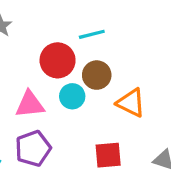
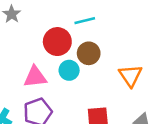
orange triangle: (131, 103) -> (130, 76), moved, turned 30

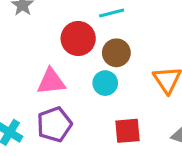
cyan circle: (69, 70) -> (105, 83), moved

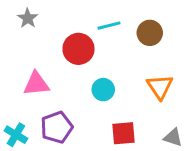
brown circle: (116, 53) -> (150, 33), moved
pink triangle: (51, 81) -> (36, 84), moved

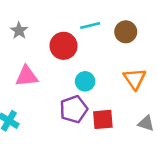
gray star: (28, 18) -> (19, 31), moved
purple pentagon: (57, 127) -> (74, 109), moved

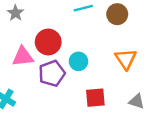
red circle: (64, 46) -> (48, 42), moved
purple pentagon: (74, 109) -> (52, 73), moved

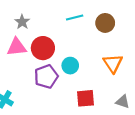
gray star: (16, 13) -> (22, 22), moved
pink triangle: (23, 57) -> (17, 47), moved

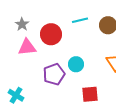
gray star: (22, 22) -> (22, 24), moved
red circle: (43, 48) -> (51, 34), moved

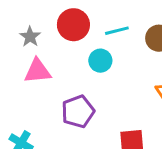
red circle: (51, 34) -> (73, 25), moved
cyan circle: (76, 64) -> (100, 61), moved

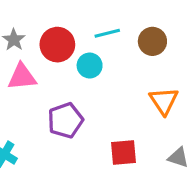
red circle: (73, 25) -> (57, 45), moved

